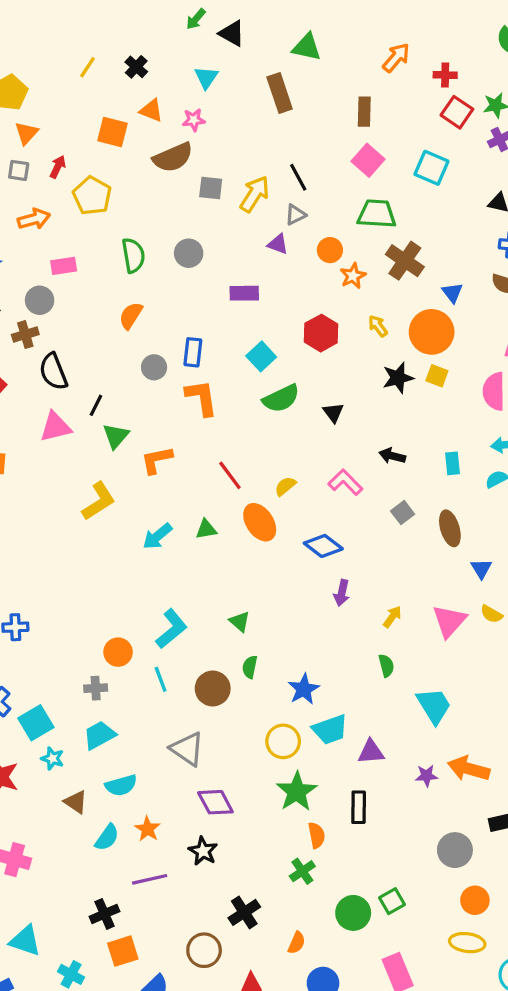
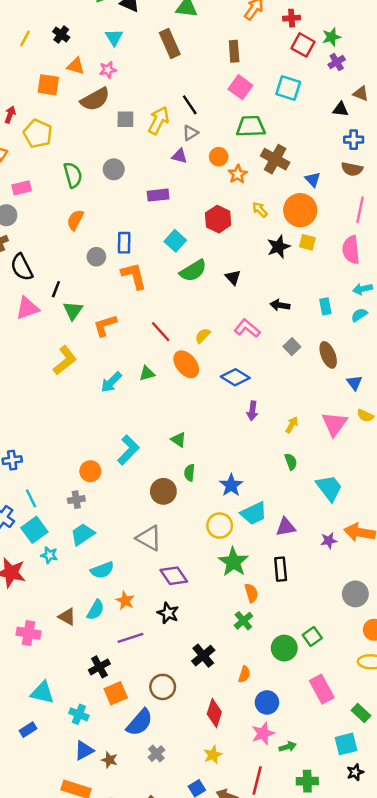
cyan line: (161, 679) -> (31, 498), moved
brown triangle: (76, 802) -> (67, 617), moved
brown circle: (204, 950) -> (163, 687), moved

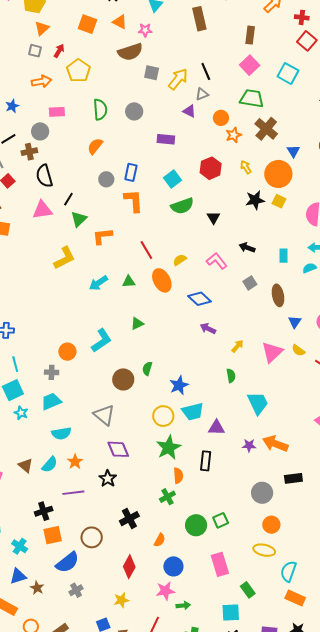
orange square: (48, 85) -> (87, 24), moved
purple arrow: (252, 411) -> (208, 329), turned 98
green triangle: (179, 440) -> (137, 323), moved, turned 48

